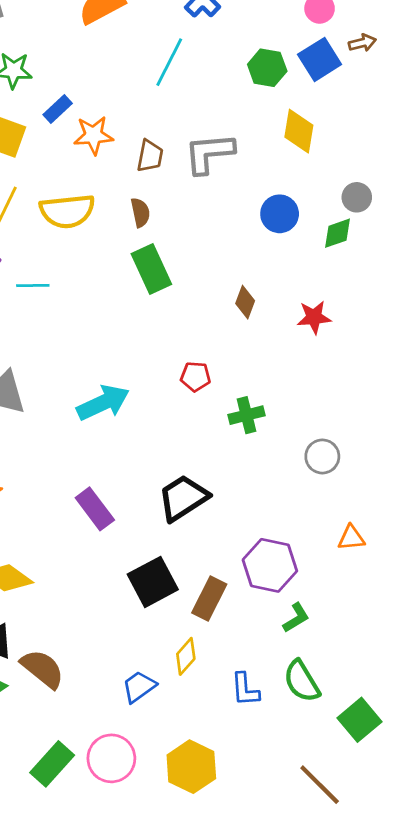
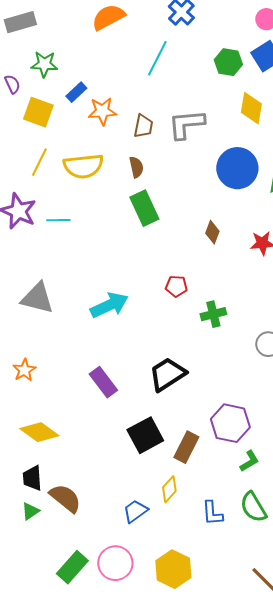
blue circle: (280, 214) -> (237, 168), size x1.5

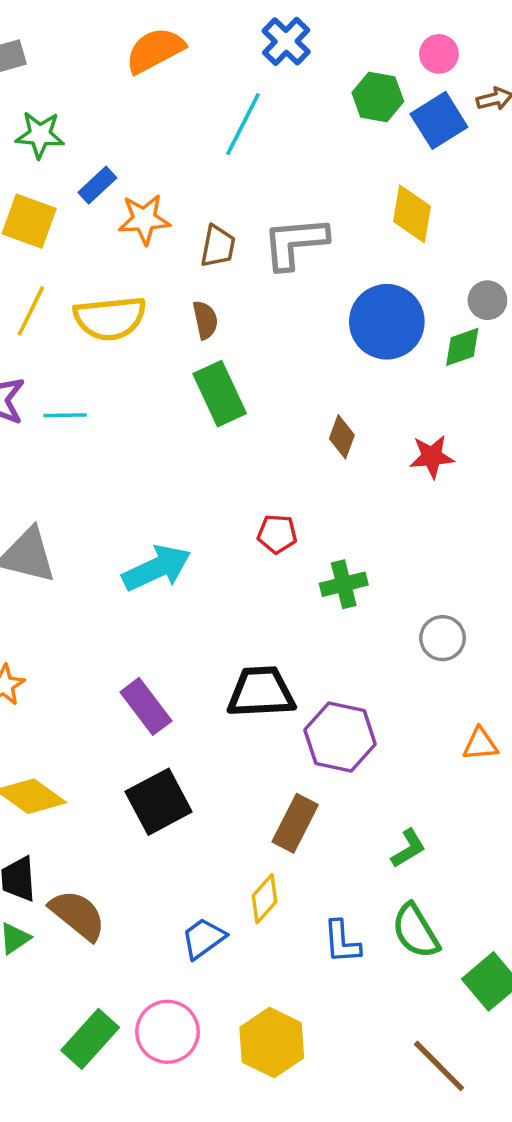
green hexagon: (228, 62) -> (378, 97), moved
black trapezoid: (167, 374) -> (261, 692), turned 30
purple hexagon: (230, 423) -> (340, 737), moved
black square: (145, 435) -> (159, 802), moved

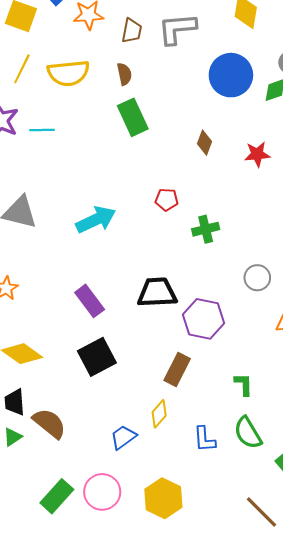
gray circle: (443, 638) -> (257, 278), moved
green L-shape: (408, 848) -> (244, 384), turned -60

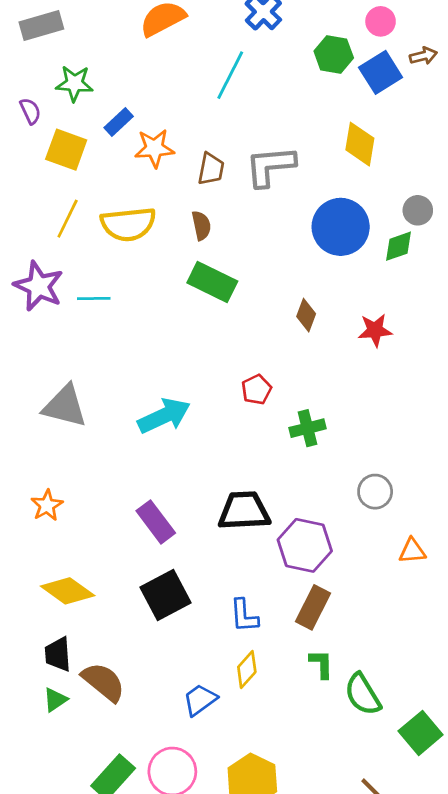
green rectangle: (133, 117) -> (212, 282), turned -39
red pentagon: (167, 200) -> (256, 390), turned -30
brown rectangle: (177, 370) -> (313, 607), moved
green L-shape: (244, 384) -> (321, 664), moved
blue L-shape: (205, 439) -> (244, 616), moved

